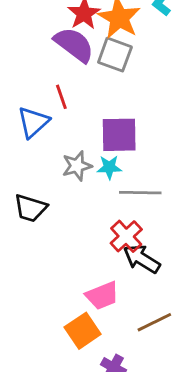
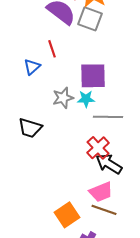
blue triangle: (33, 122) -> (32, 67), size x0.7
pink trapezoid: (102, 295) -> (101, 192), moved
brown line: (154, 322) -> (104, 210), moved, turned 45

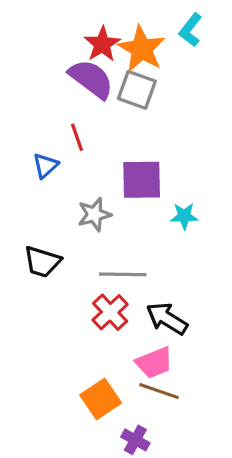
cyan star: (86, 99) -> (184, 216), moved
gray line: (108, 117) -> (123, 274), moved
red cross: (98, 148) -> (110, 312), moved

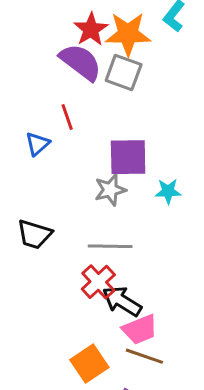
orange star: (142, 49) -> (128, 34), turned -30
gray star: (94, 214) -> (110, 190), moved
black arrow: (167, 319) -> (122, 301), moved

